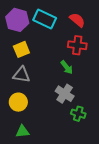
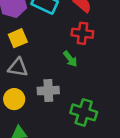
gray cross: (65, 94) -> (48, 91), moved, turned -36
green cross: (78, 114) -> (84, 112), size x1.5

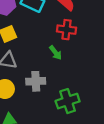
green cross: (84, 112) -> (68, 101), turned -35

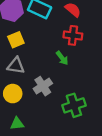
gray cross: (36, 81) -> (43, 86), turned -30

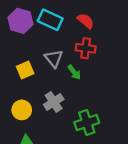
yellow square: (16, 40) -> (25, 70), moved
gray triangle: (16, 66) -> (54, 59), moved, turned 42

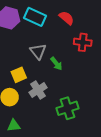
red cross: (86, 48) -> (83, 42), moved
yellow square: (25, 70) -> (19, 75), moved

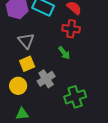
red cross: (83, 42) -> (71, 29), moved
gray triangle: (38, 51) -> (26, 41), moved

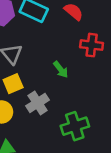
red cross: (71, 29) -> (92, 45), moved

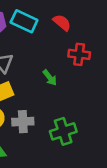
gray cross: (38, 103) -> (23, 122), moved, turned 30

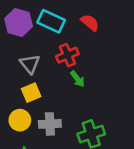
red cross: (79, 54) -> (67, 55), moved, turned -30

